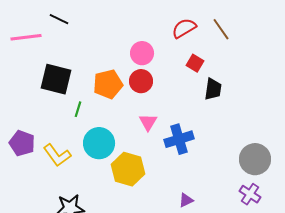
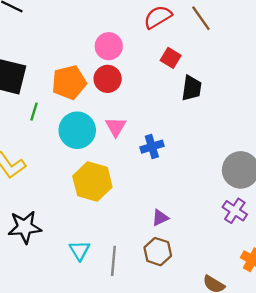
blue cross: (179, 139) -> (152, 147), size x0.7
cyan circle: (99, 143) -> (77, 130), moved

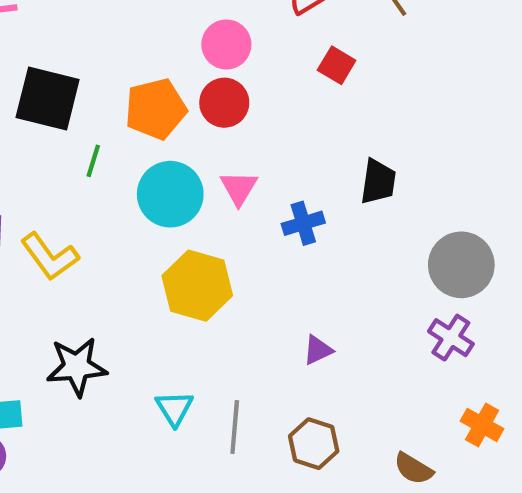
black trapezoid: (192, 88) -> (378, 182), moved
brown hexagon: (158, 252) -> (314, 444), moved

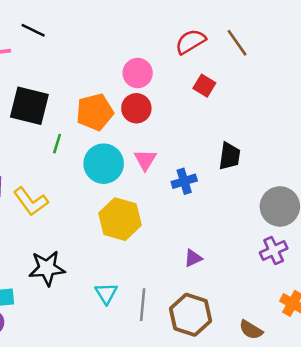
purple cross: (451, 338) -> (274, 251), turned 32
brown hexagon: (314, 444) -> (190, 315), size x1.4

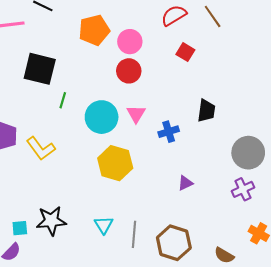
orange pentagon: (95, 112) -> (94, 30), moved
purple triangle: (193, 258) -> (185, 183), moved
black star: (47, 268) -> (51, 221), moved

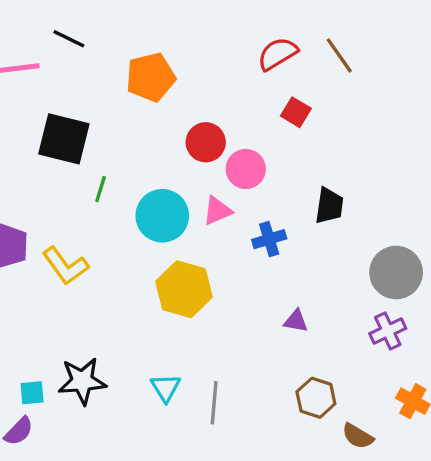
pink circle: (130, 42) -> (246, 169), moved
pink triangle: (136, 114) -> (217, 211), turned 36
purple triangle: (185, 183) -> (296, 321), turned 35
brown hexagon: (174, 243) -> (316, 398), moved, size x0.7

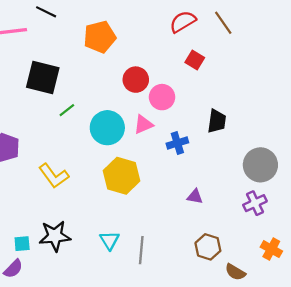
green line: (101, 189) -> (67, 110), turned 35
yellow L-shape: (65, 266) -> (54, 176), moved

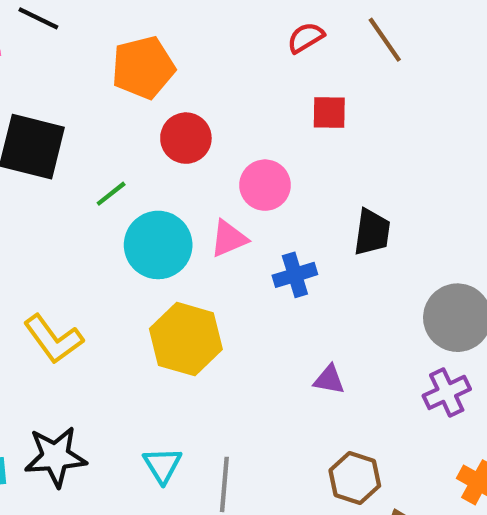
red semicircle: (183, 22) -> (306, 38), size x0.7
red square: (195, 60) -> (329, 112), turned -30
red circle: (136, 80) -> (186, 138), moved
green line: (67, 110) -> (111, 194), moved

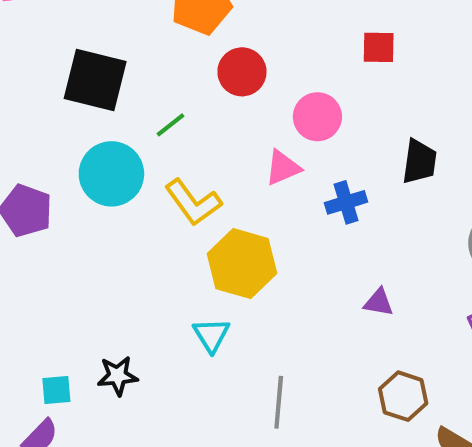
cyan circle: (158, 245) -> (111, 174), moved
yellow L-shape: (53, 339) -> (193, 202), moved
black star: (55, 457) -> (118, 376), size x0.7
cyan triangle: (162, 465) -> (211, 335), moved

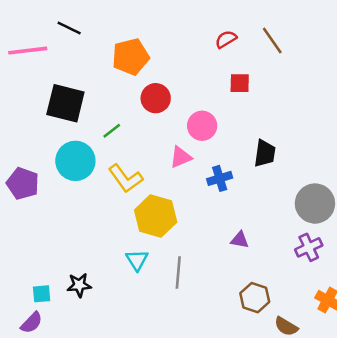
gray line: (279, 402) -> (178, 272), moved

